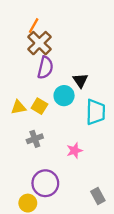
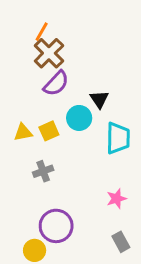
purple semicircle: (45, 68) -> (56, 83), turned 30
yellow square: (39, 106) -> (49, 131), turned 35
pink star: (75, 151) -> (117, 199), moved

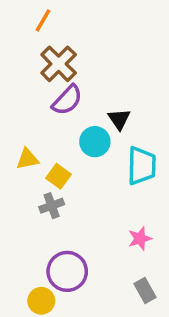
orange line: (42, 32) -> (43, 21), moved
yellow square: (49, 131) -> (59, 176), moved, turned -30

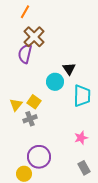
purple semicircle: (67, 100) -> (25, 54), moved, turned 150
yellow triangle: (27, 159) -> (16, 105), moved, turned -40

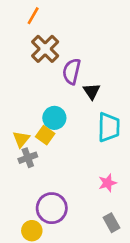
purple semicircle: (25, 54) -> (72, 71), moved
cyan circle: (55, 82) -> (54, 118), moved
gray cross: (30, 119) -> (28, 158), moved

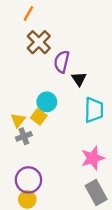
pink star: (107, 183) -> (93, 158), size x1.5
purple circle: (52, 208) -> (28, 180), moved
gray rectangle: (111, 223) -> (96, 193), size x1.5

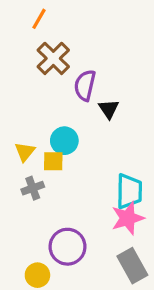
cyan trapezoid: (94, 110) -> (129, 191), moved
yellow square: (39, 117) -> (53, 161), turned -35
yellow triangle: (18, 120) -> (25, 152), moved
purple circle: (28, 180) -> (68, 247), moved

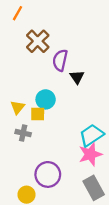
orange line: (39, 19) -> (18, 13), moved
gray cross: (33, 188) -> (23, 133), turned 32
cyan trapezoid: (129, 191) -> (91, 135), turned -125

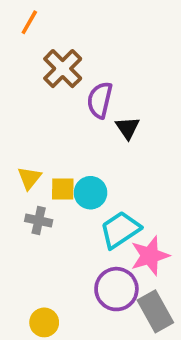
cyan circle: (46, 99) -> (90, 193), moved
cyan trapezoid: (91, 135) -> (120, 230), moved
purple circle: (48, 174) -> (116, 289), moved

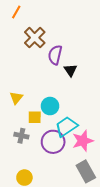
yellow square: (63, 189) -> (35, 117), moved
gray cross: (39, 221) -> (21, 136), moved
purple circle: (116, 289) -> (53, 142), moved

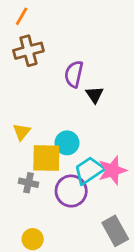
brown cross: (35, 38) -> (28, 51), moved, turned 30
yellow square: (35, 117) -> (46, 158), size x1.6
pink star: (83, 141) -> (112, 170), moved

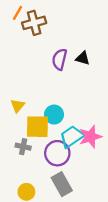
brown cross: (28, 51) -> (34, 23), moved
black triangle: (95, 95) -> (83, 58), moved, turned -40
gray rectangle: (115, 231) -> (62, 184), moved

